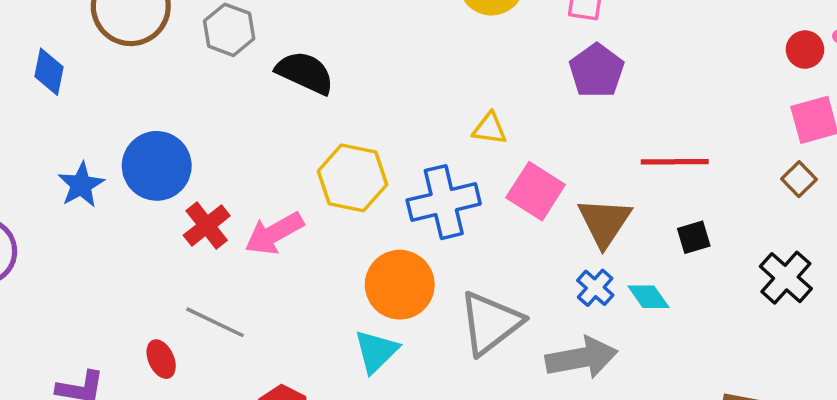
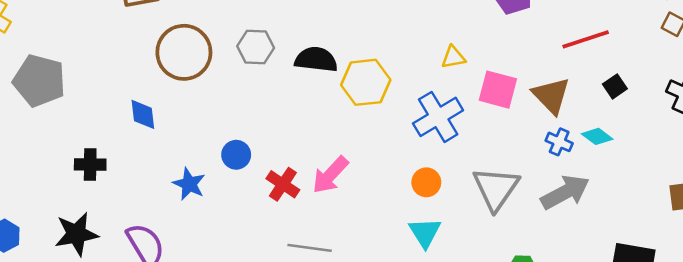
blue circle: (157, 166) -> (236, 155), size x0.6
yellow hexagon: (352, 178) -> (366, 82), moved
orange circle: (400, 285) -> (426, 182), size x0.6

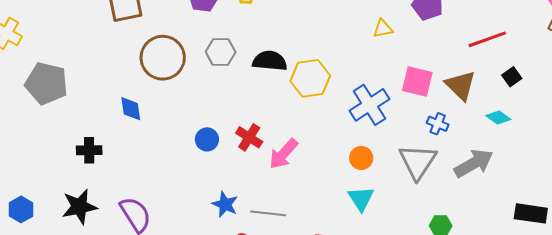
yellow triangle: (453, 57) -> (383, 29), moved
blue cross: (559, 142) -> (438, 124), moved
blue star: (189, 184) -> (225, 204), moved
red cross: (283, 184) -> (249, 137), moved

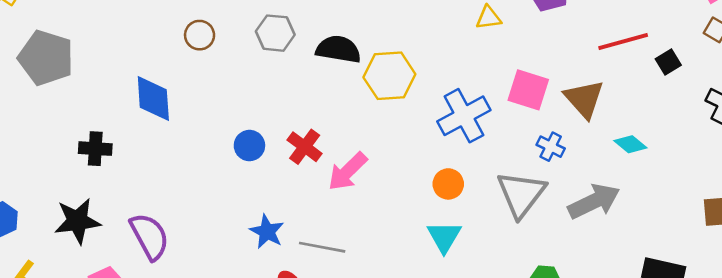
brown circle: (163, 58) -> (200, 35), size x0.5
black square: (512, 77) -> (668, 62), moved
blue diamond: (131, 109) -> (153, 98), size x1.4

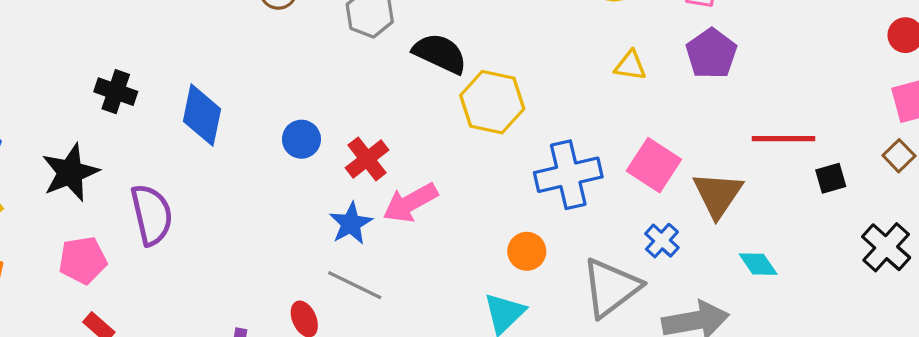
blue diamond: (153, 98) -> (202, 115), moved
black star: (77, 221) -> (70, 172), turned -30
blue star: (267, 232) -> (351, 224), moved

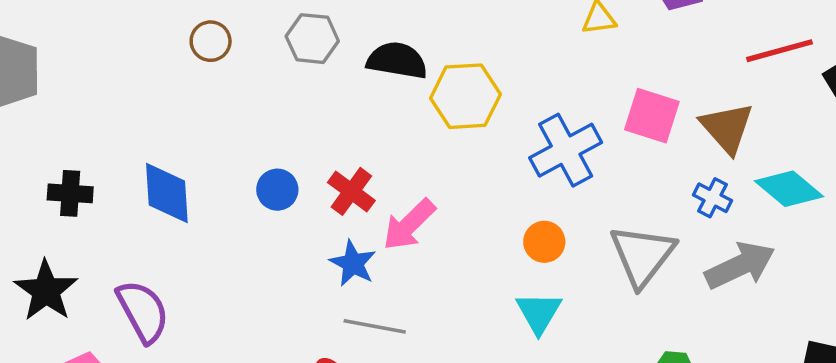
blue cross: (662, 241) -> (712, 198), moved
cyan diamond: (758, 264) -> (789, 189), size x1.5

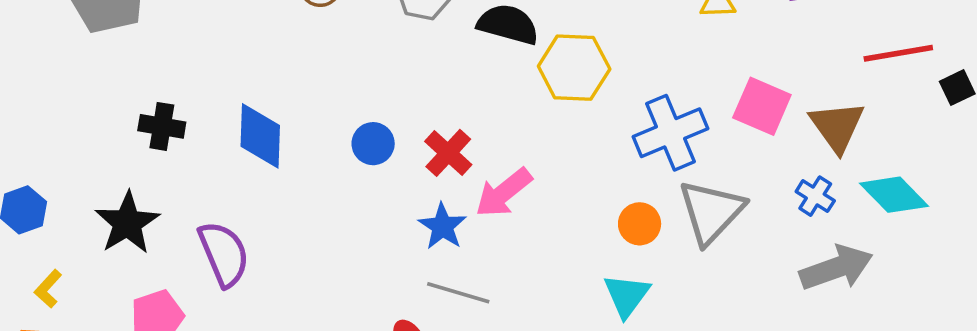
gray triangle: (642, 255) -> (711, 212), moved

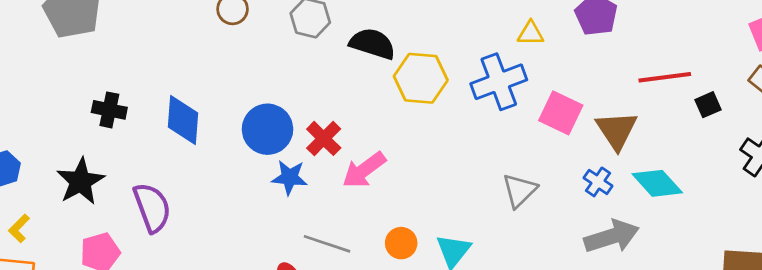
blue cross: (670, 133) -> (499, 82), moved
blue circle: (373, 144) -> (267, 129), size x1.6
gray triangle: (711, 212) -> (519, 191), size x0.7
orange circle: (640, 224) -> (401, 243), moved
blue star: (442, 226) -> (290, 177), moved, turned -30

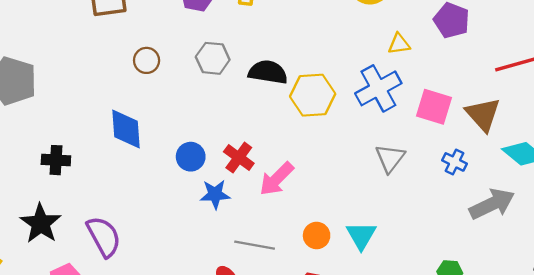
blue diamond: (183, 120) -> (126, 129), moved
blue circle: (267, 129) -> (191, 157), size x0.7
blue cross: (598, 182) -> (455, 162), moved
gray triangle: (519, 191) -> (390, 158), moved

